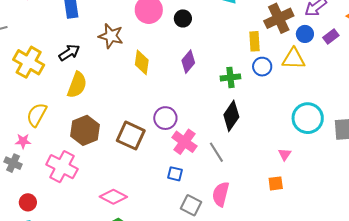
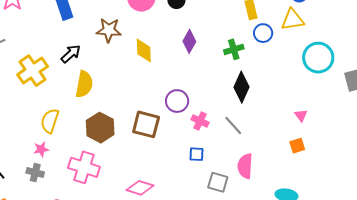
yellow cross: (29, 62) -> (33, 71), turned 36
cyan circle: (308, 118) -> (318, 58), moved
pink cross: (184, 142) -> (200, 121), size x0.7

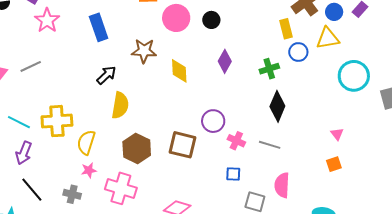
yellow cross: (33, 71) -> (57, 121), moved, turned 32
gray line: (233, 126) -> (270, 145), turned -30
pink star: (41, 149) -> (89, 170), moved

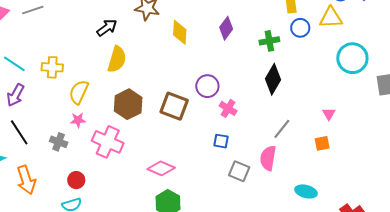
yellow cross: (57, 121) -> (52, 67), size x0.7
gray line: (270, 145) -> (282, 129), moved, turned -75

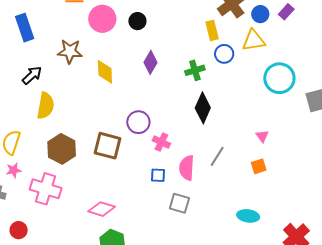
pink semicircle: (268, 158) -> (187, 168), moved

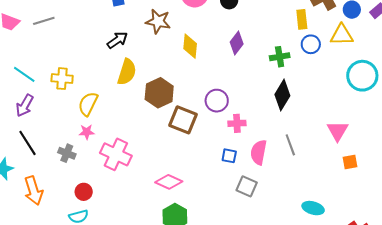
pink triangle: (262, 136) -> (338, 131), size x1.6
pink cross: (161, 142) -> (237, 123), turned -36
brown hexagon: (62, 149) -> (159, 93), moved
gray line: (217, 156) -> (290, 145), turned -60
orange square: (259, 166) -> (350, 162), moved

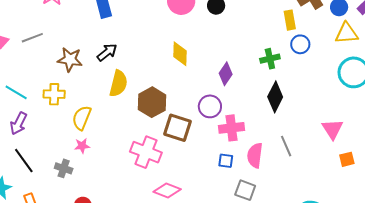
brown star: (158, 21) -> (70, 60), moved
yellow triangle: (342, 35) -> (347, 33), moved
purple diamond: (237, 43) -> (226, 74), moved
pink cross: (237, 123) -> (231, 128), size x1.4
pink cross: (116, 154) -> (146, 152), moved

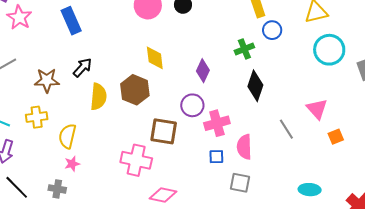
brown hexagon: (152, 102) -> (135, 90), moved
gray line: (286, 146) -> (286, 129), moved

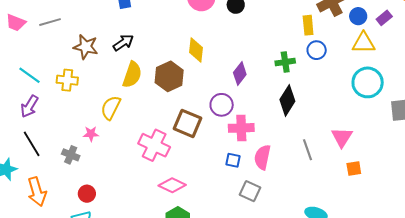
yellow semicircle: (67, 136) -> (111, 108), moved

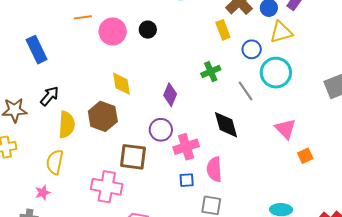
blue circle: (317, 50) -> (252, 49), moved
cyan circle: (368, 82) -> (276, 73), moved
black diamond: (287, 100) -> (226, 125), moved, turned -32
gray line: (307, 150) -> (246, 91), moved

